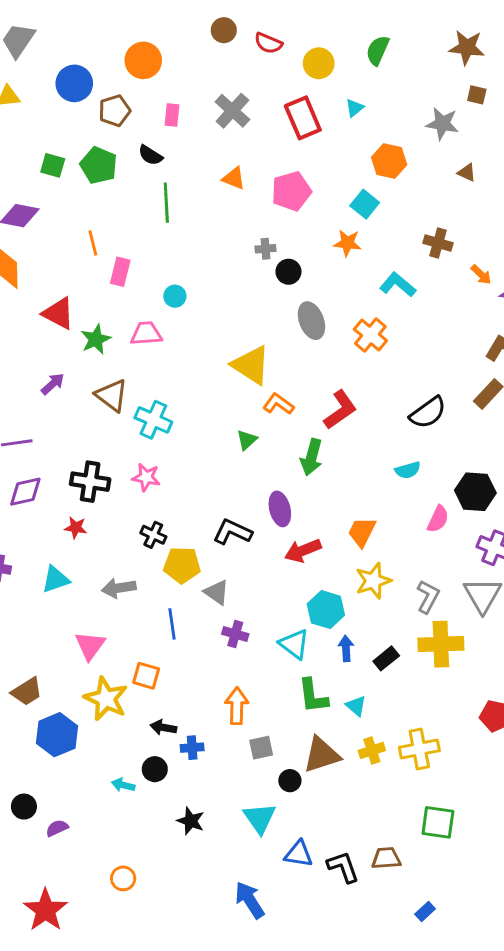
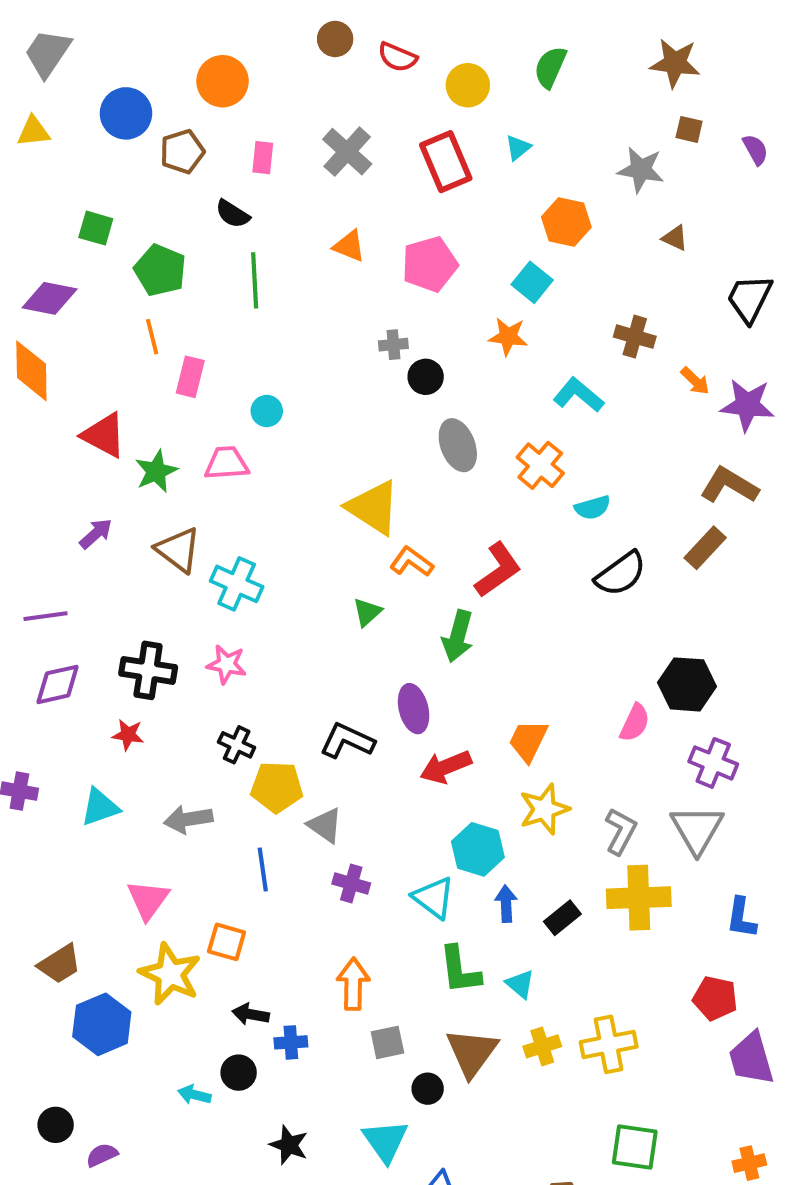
green pentagon: (99, 165) -> (160, 270), moved
cyan semicircle: (408, 470) -> (593, 508), moved
brown triangle: (322, 755) -> (472, 1052), turned -36

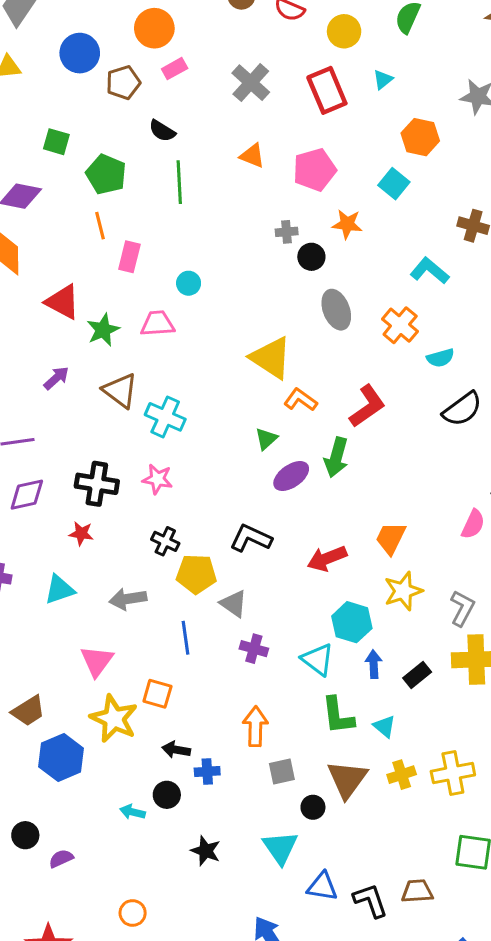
pink rectangle: (263, 158) -> (175, 69), moved, turned 55
orange star: (508, 337) -> (347, 224), moved
purple ellipse: (414, 709) -> (291, 476), moved, turned 69

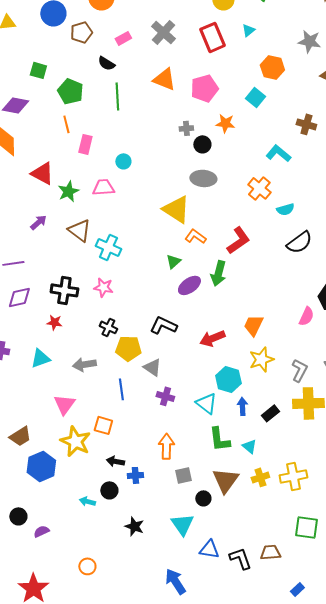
pink rectangle: (175, 69) -> (123, 38), moved
orange triangle: (252, 156) -> (164, 79), size x1.4
gray ellipse: (336, 310) -> (203, 178), moved, turned -65

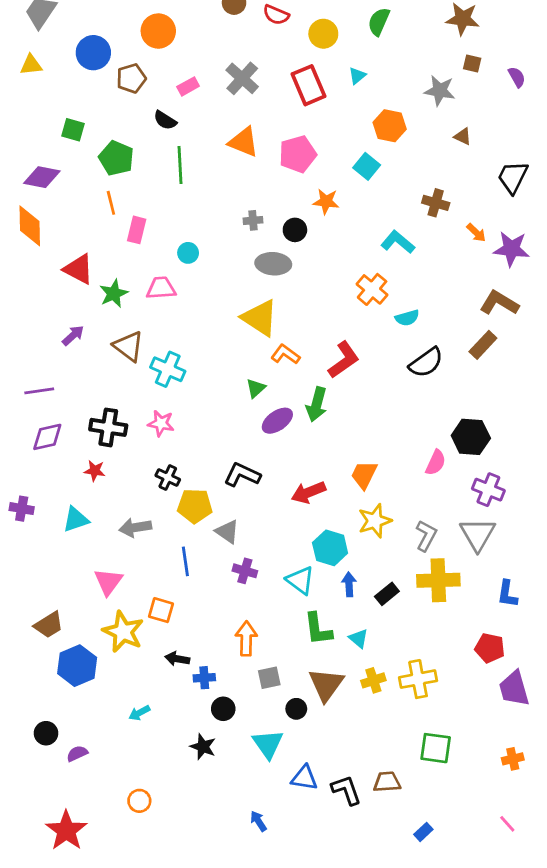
gray cross: (186, 128) -> (253, 220), moved
gray ellipse: (203, 178) -> (273, 264), moved
black circle: (109, 490) -> (223, 709), moved
cyan arrow: (87, 501) -> (139, 713), turned -42
blue arrow: (175, 581) -> (258, 821), size x0.6

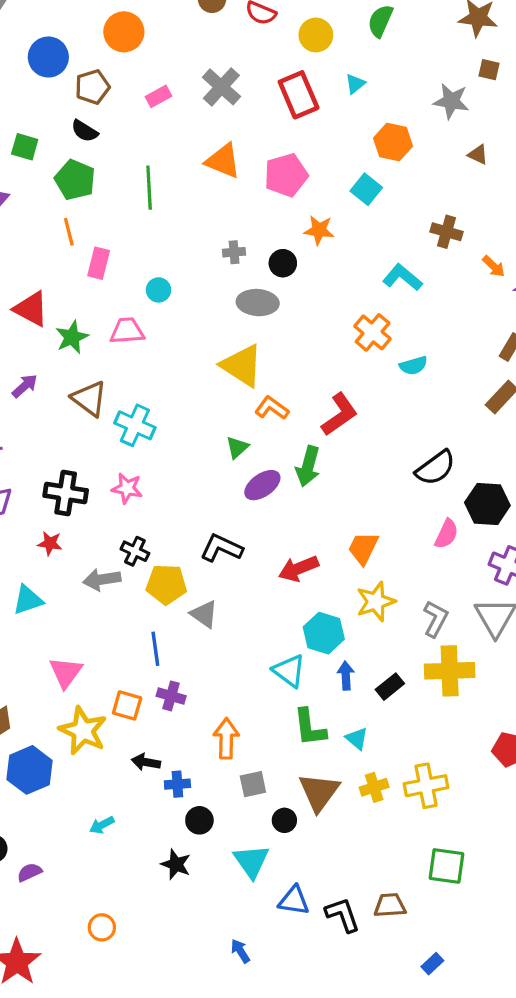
black semicircle: (165, 120) -> (85, 131), moved
black semicircle: (426, 362) -> (435, 468), moved
gray arrow: (135, 528) -> (102, 580), moved
purple cross: (245, 571) -> (171, 696), moved

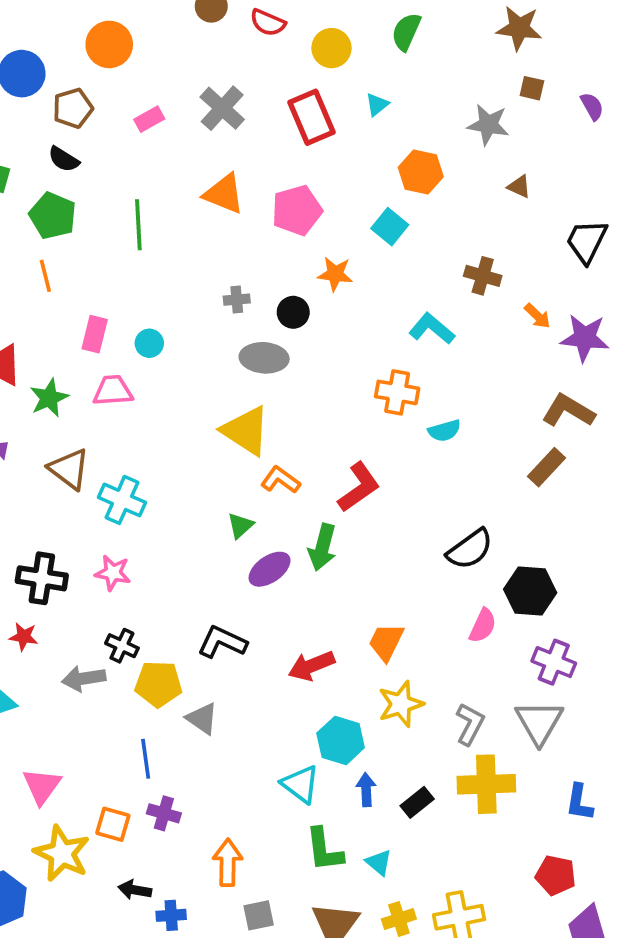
pink rectangle: (99, 263) -> (95, 334), moved
orange cross: (373, 332) -> (397, 392), turned -30

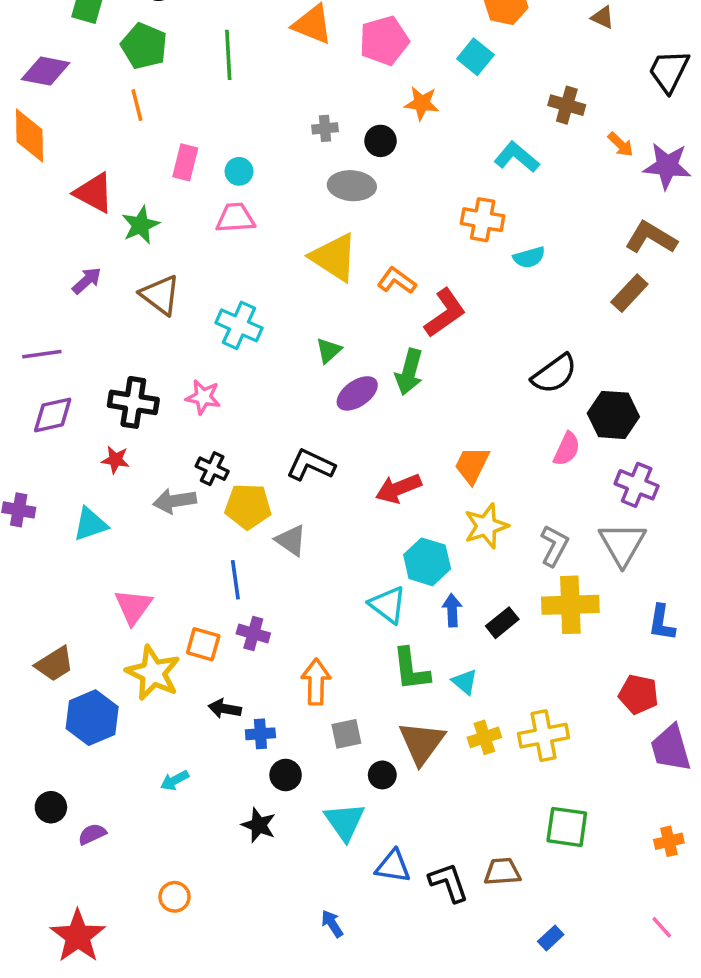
pink trapezoid: (113, 391) -> (235, 218), moved
orange L-shape: (280, 480) -> (397, 281), moved
cyan cross: (122, 500) -> (239, 325), moved

